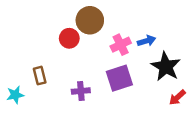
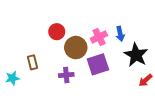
brown circle: (90, 20) -> (76, 48), moved
blue arrow: (146, 41) -> (120, 34), turned 96

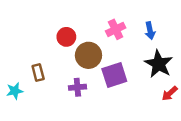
blue arrow: (120, 34) -> (150, 31), moved
pink cross: (99, 37) -> (116, 29), moved

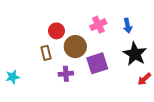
brown rectangle: (38, 73) -> (46, 53), moved

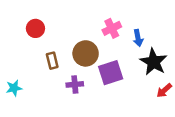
blue arrow: (128, 26) -> (138, 38), moved
red circle: (56, 31) -> (35, 28), moved

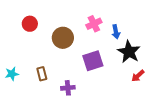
brown circle: (86, 53) -> (63, 38), moved
brown rectangle: (52, 61) -> (42, 74), moved
purple cross: (75, 84) -> (68, 88), moved

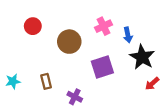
purple cross: (68, 88) -> (75, 97), turned 32

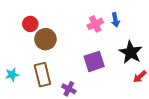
blue arrow: (128, 35) -> (115, 20), moved
brown circle: (69, 42) -> (45, 39), moved
brown rectangle: (46, 81) -> (42, 75), size x1.6

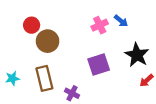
blue arrow: (115, 20) -> (121, 21), turned -40

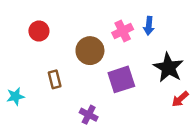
blue arrow: (121, 21) -> (149, 26), turned 56
brown circle: (48, 41) -> (90, 51), moved
brown rectangle: (44, 78) -> (55, 79), moved, size x0.6

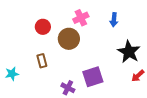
red circle: (39, 31) -> (43, 27), moved
pink cross: (123, 31) -> (81, 18), moved
purple square: (121, 79) -> (93, 77), moved

